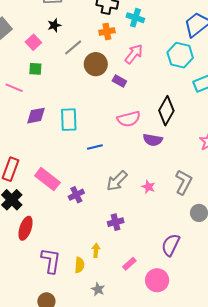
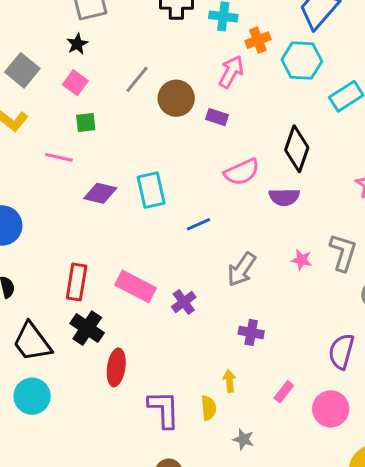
black star: (54, 25) -> (77, 44), moved
orange cross: (107, 31) -> (258, 40), moved
purple diamond: (36, 116) -> (100, 193), turned 35
pink star: (148, 187) -> (302, 260), moved
purple cross: (116, 222) -> (251, 332), turned 35

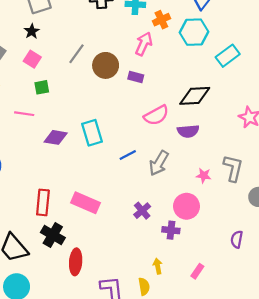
black diamond: (297, 149) -> (195, 96), turned 72
gray arrow: (242, 269) -> (159, 163), moved
purple cross: (184, 302) -> (142, 211), moved
purple semicircle: (341, 351) -> (237, 239), size x0.7
pink circle: (331, 409) -> (186, 206), moved

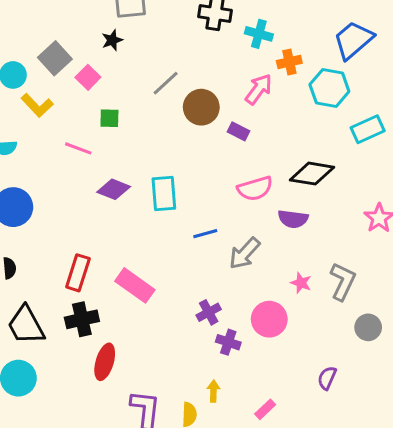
pink square: (32, 59) -> (88, 77), moved
purple cross: (171, 230) -> (228, 342), moved
black cross: (53, 235) -> (82, 319), turned 35

